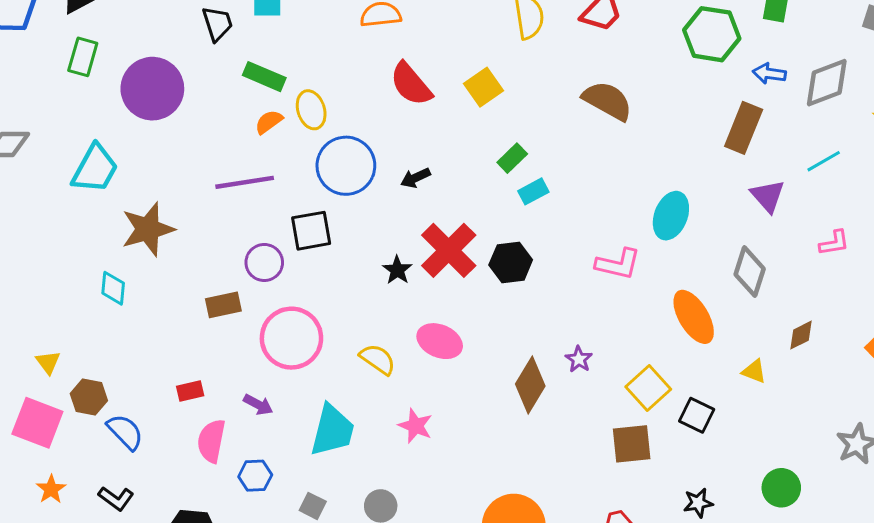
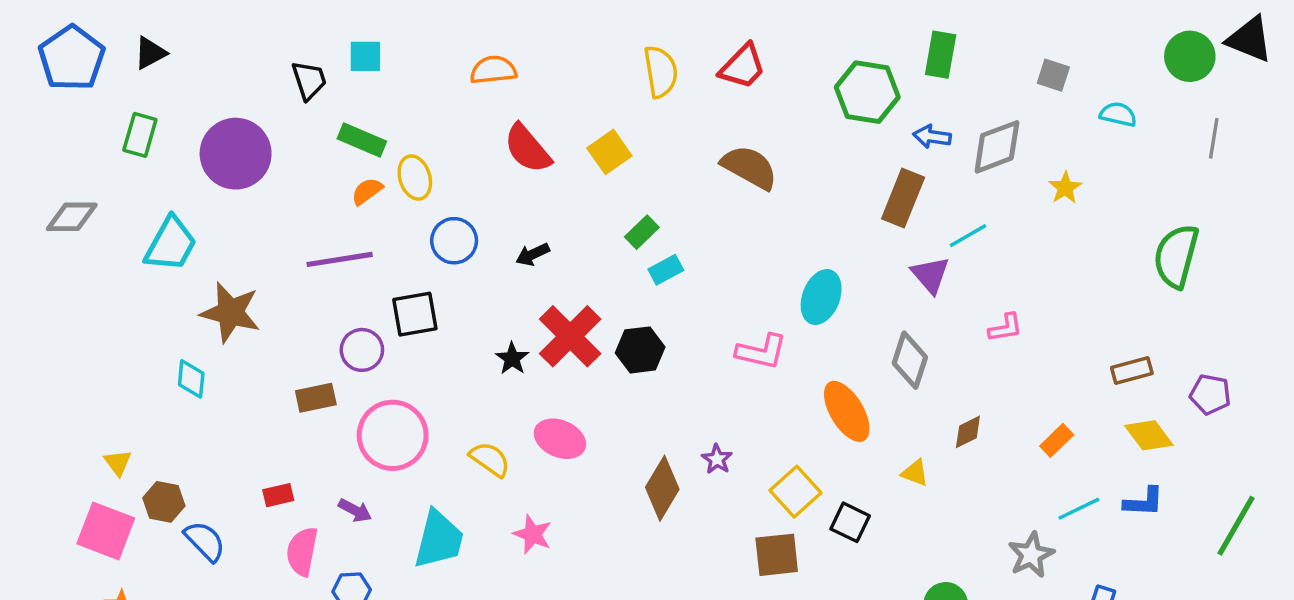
green rectangle: (83, 57) -> (140, 135), moved
cyan line: (824, 161) -> (968, 236), moved
blue circle: (346, 166) -> (454, 241), size x0.7
brown star: (148, 229) -> (230, 312), turned 30

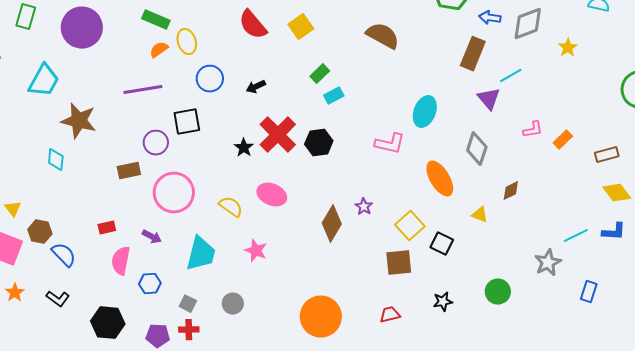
orange rectangle: (1057, 440) -> (563, 140), moved

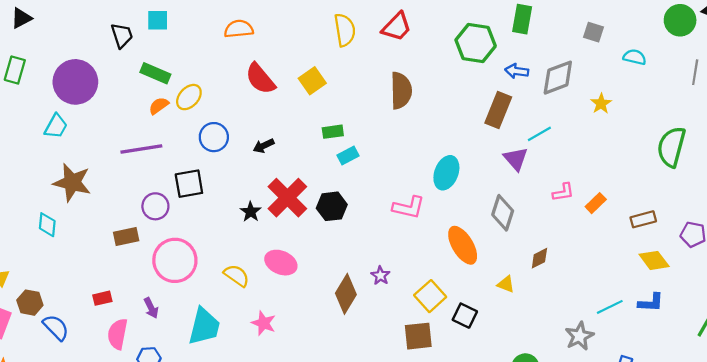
brown semicircle: (383, 36) -> (401, 91), turned 60
yellow ellipse: (187, 42) -> (189, 97), turned 60
green rectangle: (320, 74) -> (333, 132), turned 36
cyan trapezoid: (44, 81) -> (56, 126), moved, size x0.7
purple arrow: (152, 237) -> (151, 308), turned 36

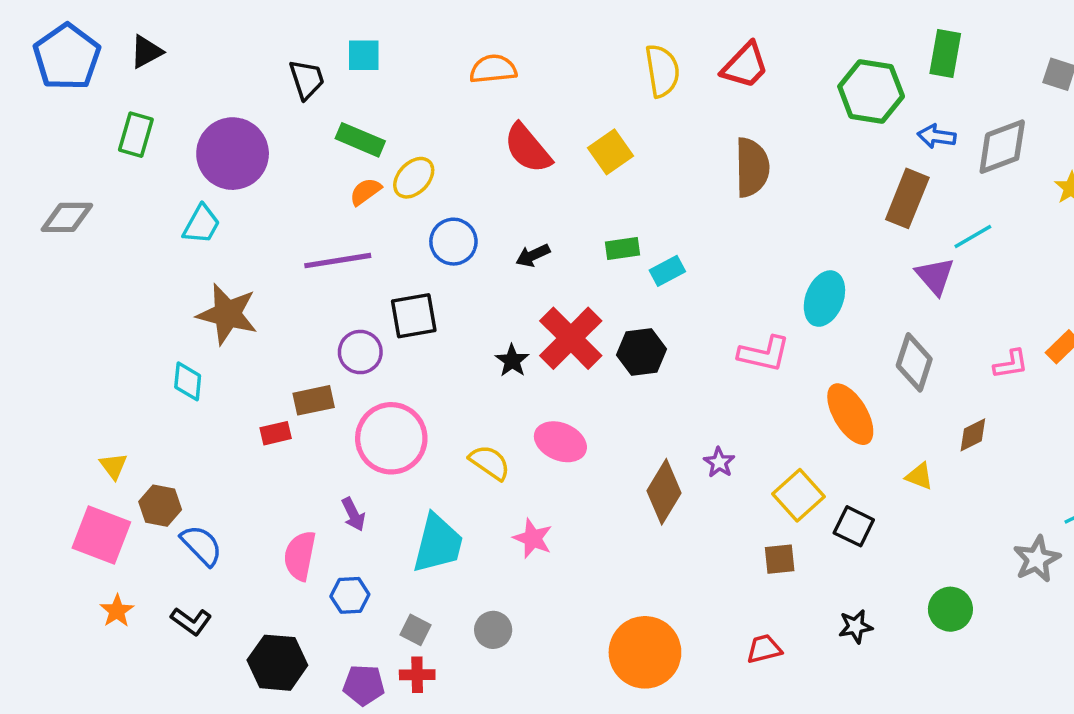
green rectangle: (333, 132) -> (623, 248), moved
pink L-shape: (563, 192) -> (1011, 364), moved
red rectangle: (102, 298) -> (276, 433), moved
brown square: (418, 336) -> (780, 559), size x0.7

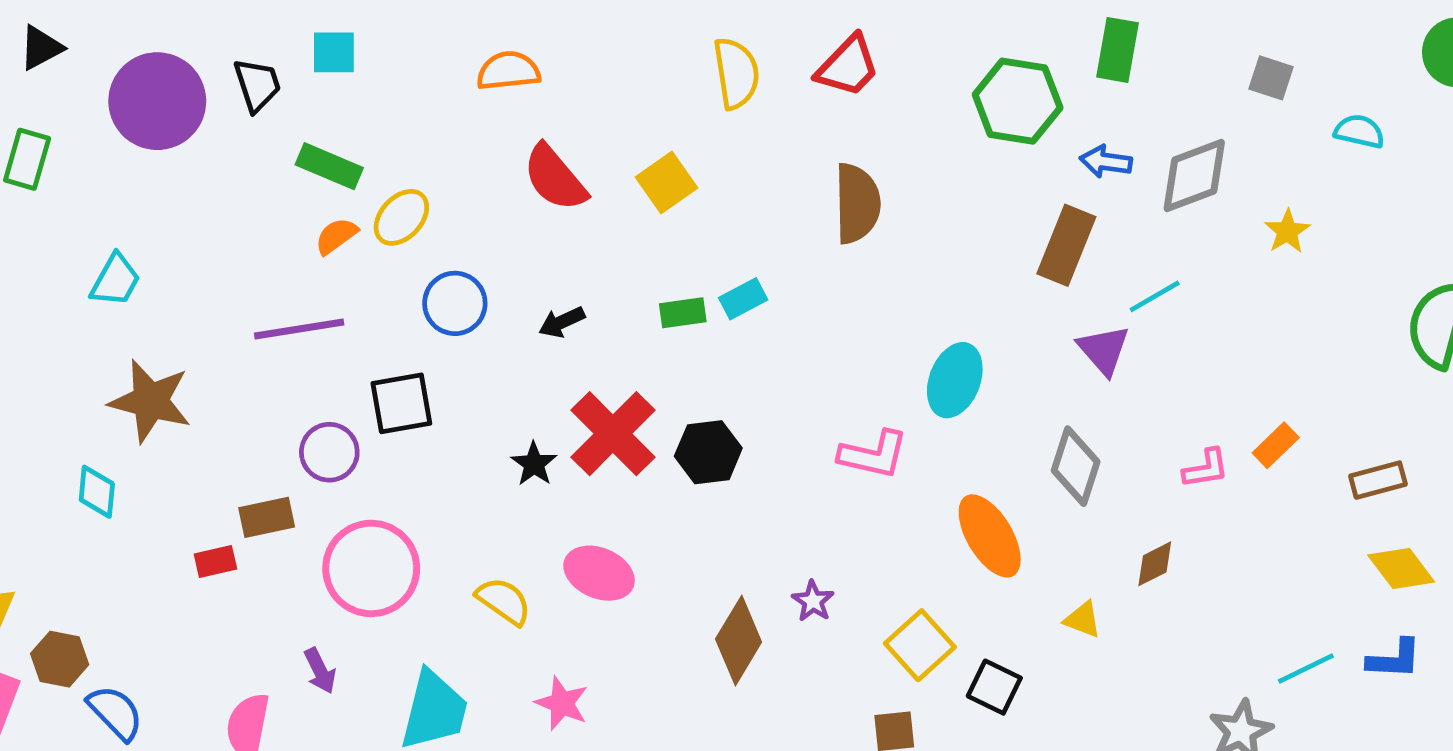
purple circle: (233, 154) -> (157, 101), moved
cyan rectangle: (667, 271) -> (743, 299), moved

